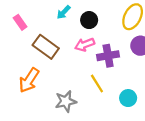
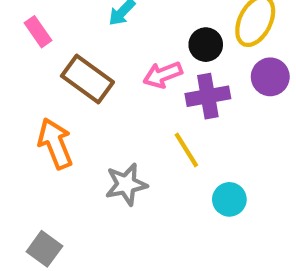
black circle: (89, 20) -> (206, 45), moved
orange arrow: (29, 80) -> (55, 143), turned 125
cyan circle: (128, 98) -> (229, 199), moved

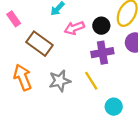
pink arrow: (163, 75) -> (74, 28), moved
gray star: (126, 184) -> (60, 81), moved

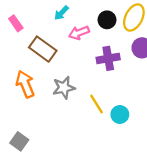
black circle: (101, 26) -> (107, 20), moved
yellow line: (91, 81) -> (96, 104), moved

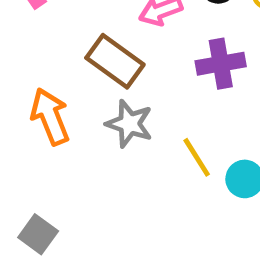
brown rectangle: (43, 49) -> (115, 61), moved
gray star: (64, 88) -> (129, 124), turned 30

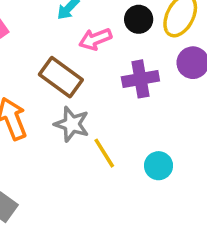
yellow line: (197, 157) -> (104, 153), moved

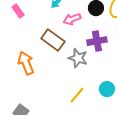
gray star: (72, 124) -> (78, 58), moved
yellow line: (104, 153) -> (77, 95), moved, turned 72

